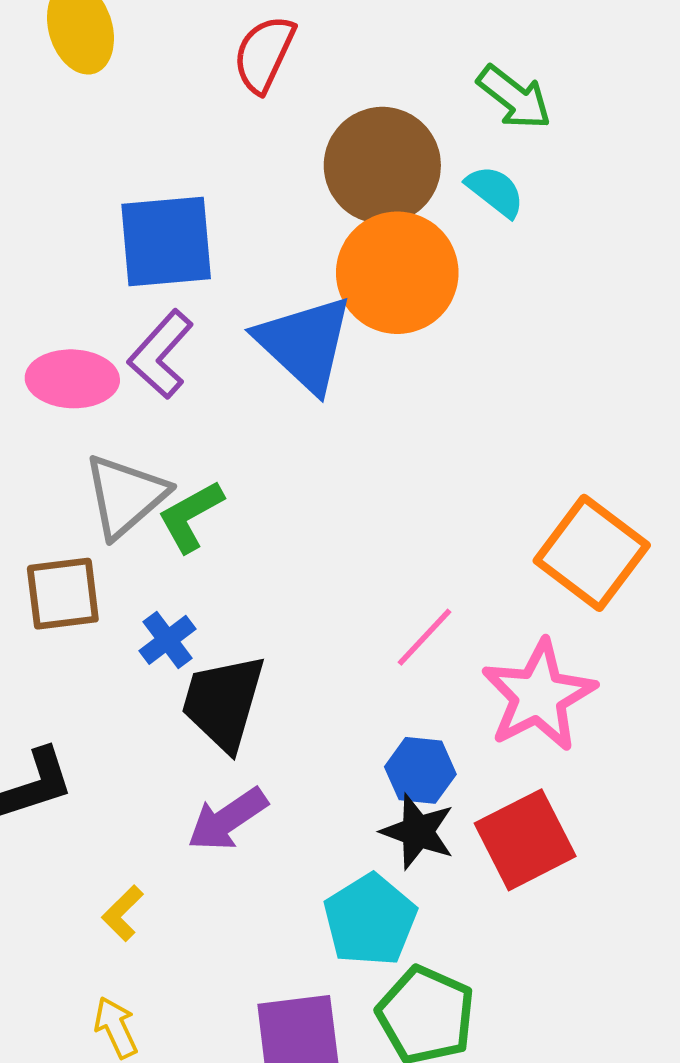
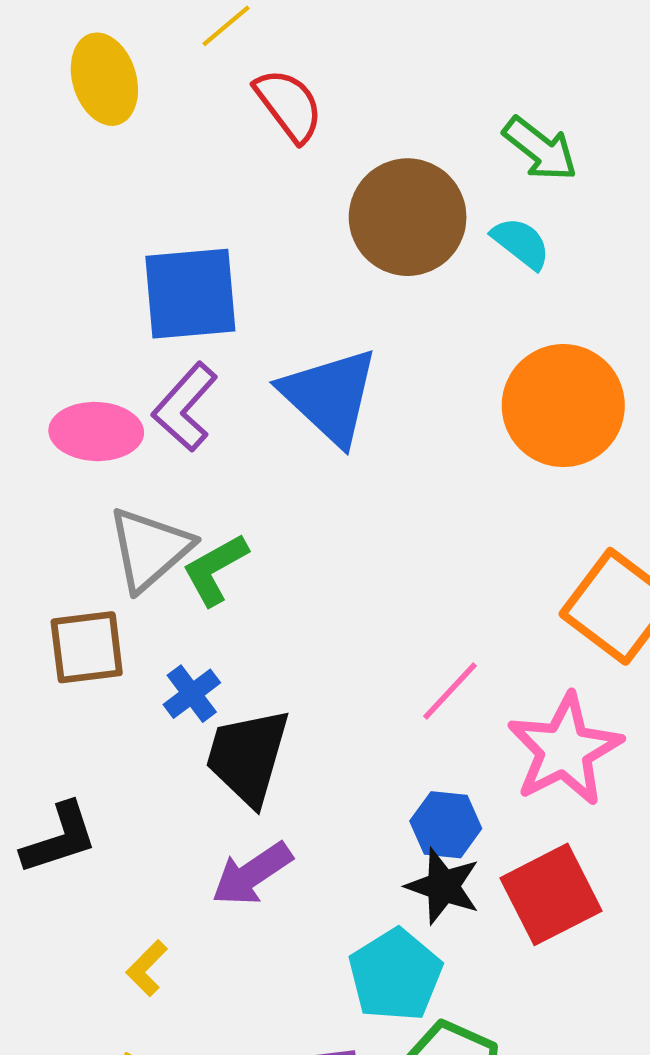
red semicircle: (264, 54) -> (289, 105), turned 118
orange circle: (397, 273) -> (563, 406), moved

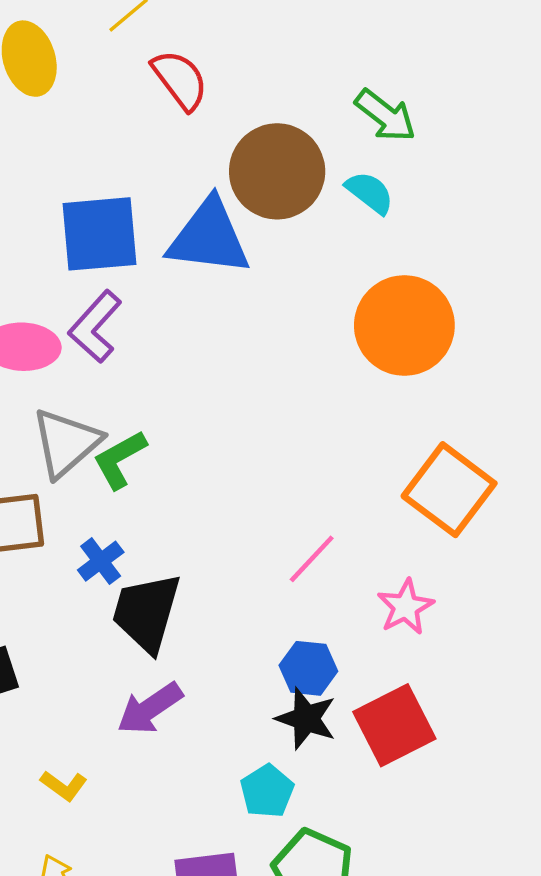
blue triangle: (330, 396) -> (209, 237), moved, turned -36
pink star: (565, 750) -> (405, 607), size x0.6
yellow L-shape: (147, 968) -> (64, 786), turned -99
cyan pentagon: (395, 975) -> (267, 791), size x0.7

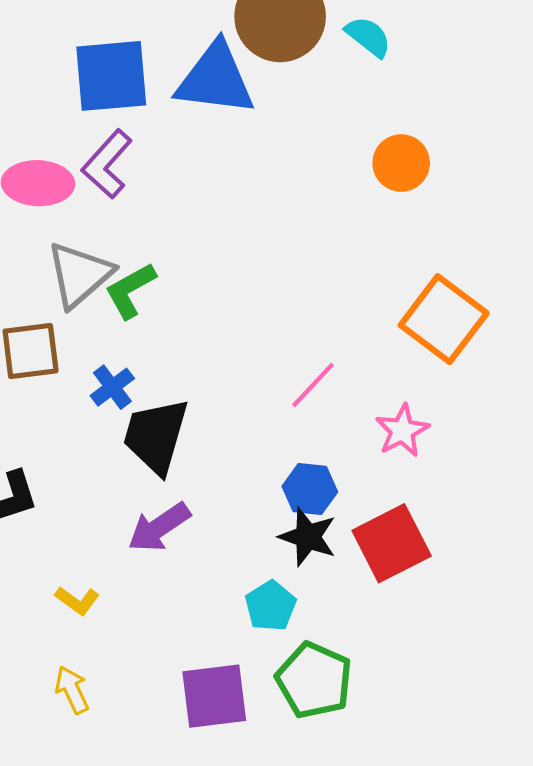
orange circle: (404, 325) -> (401, 163), size x0.6

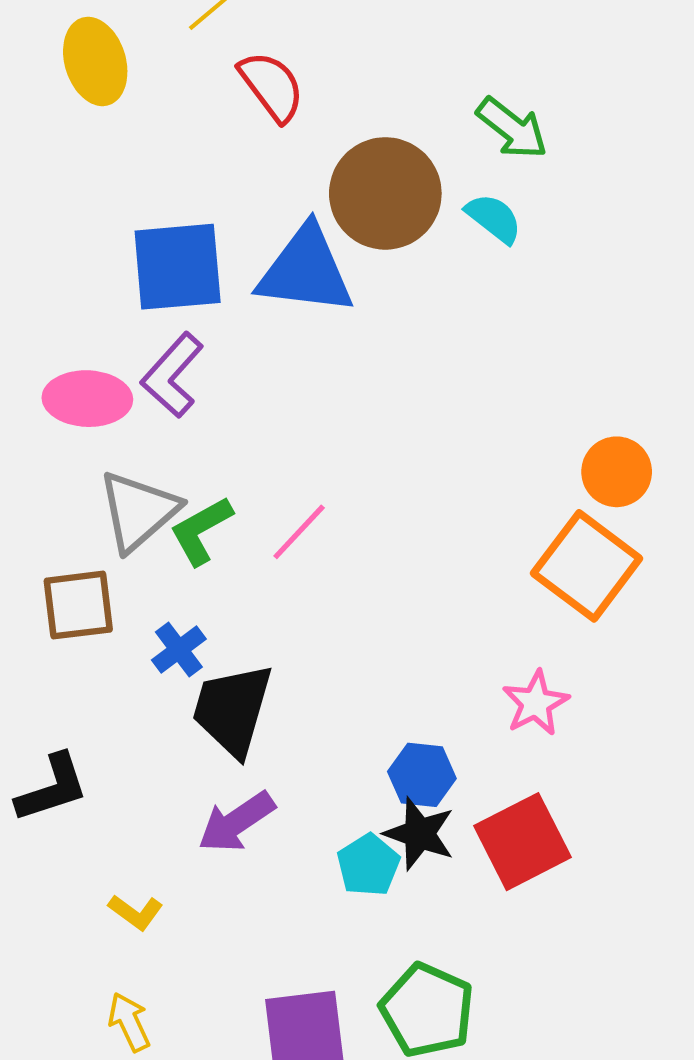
orange circle: (401, 163) -> (617, 472), moved
pink line: (313, 385) -> (299, 532), moved
cyan pentagon: (271, 606) -> (368, 865), moved

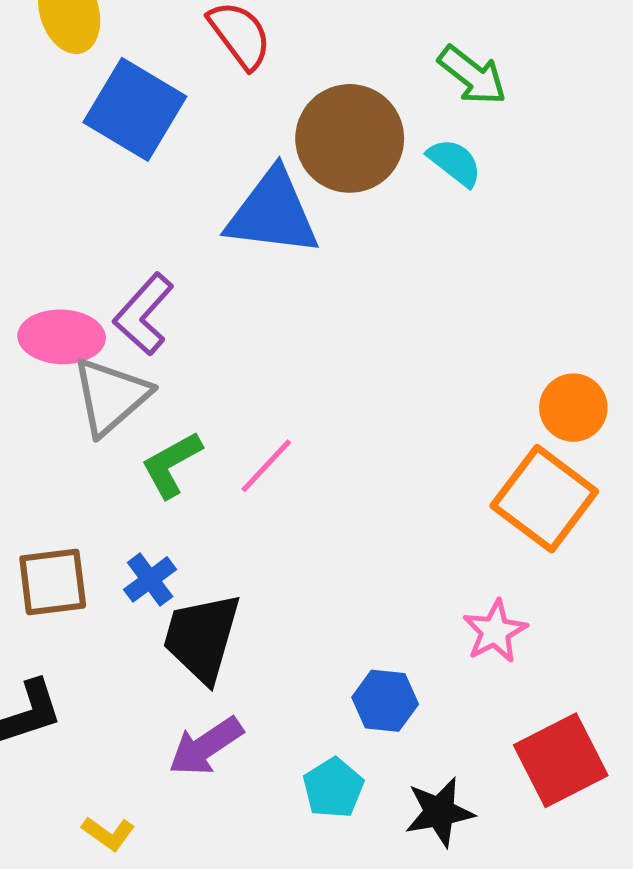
blue square: (178, 267) -> (135, 109), moved, turned 36
gray triangle: (138, 511) -> (111, 396), moved
brown square: (78, 605) -> (53, 582), moved
black star: (419, 834) -> (439, 812), moved, turned -30
red square: (523, 842) -> (561, 760), moved

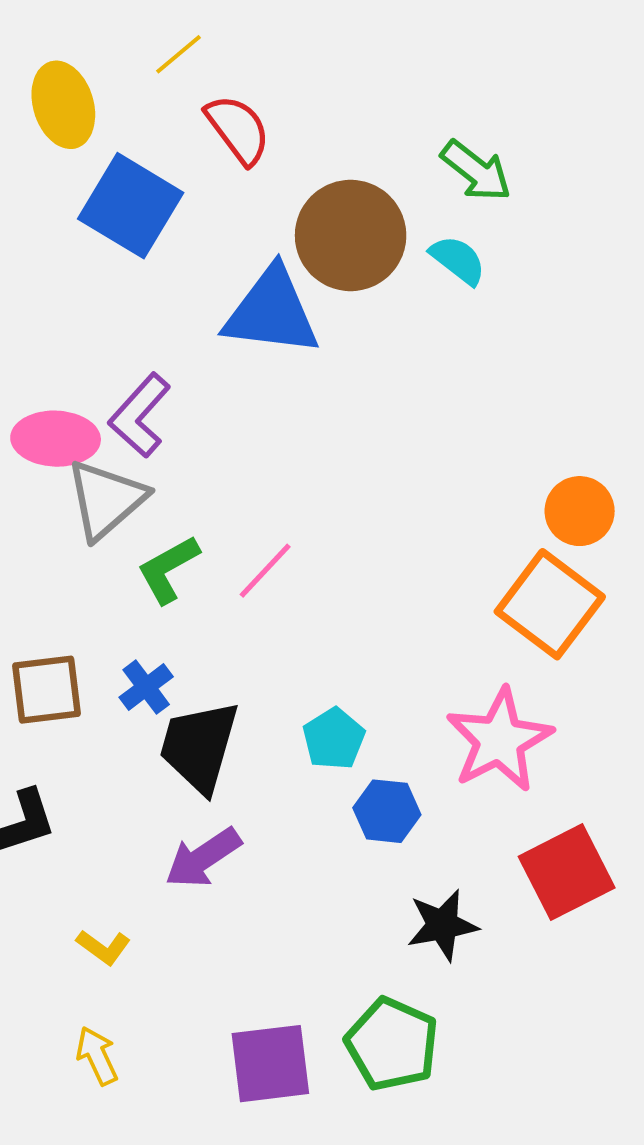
pink star: (495, 631) -> (499, 740), size x1.6
cyan pentagon: (333, 788) -> (334, 739), moved

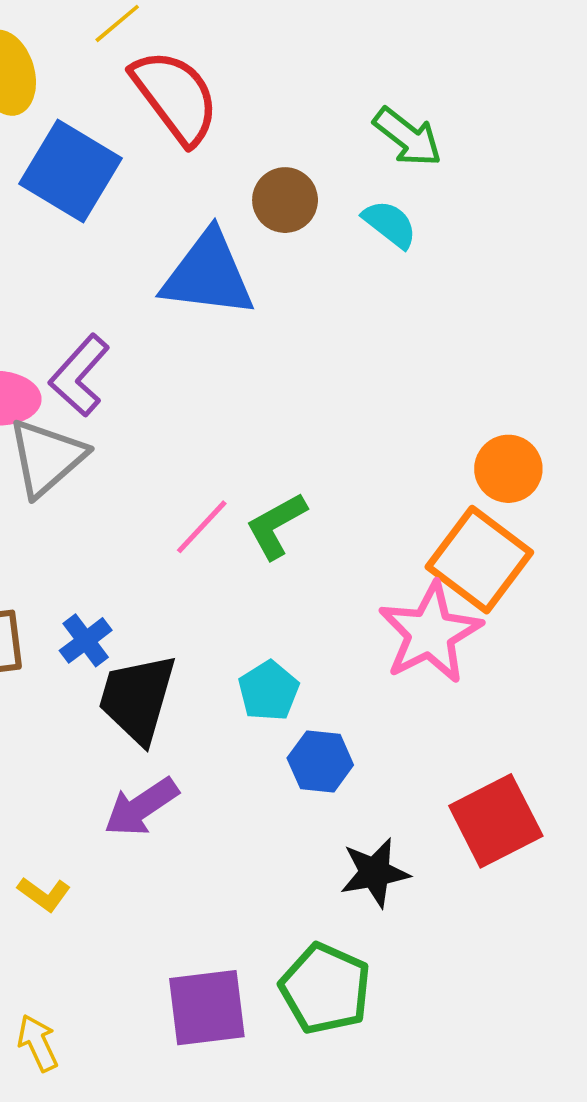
red semicircle: (238, 129) -> (175, 97), size x1.4
brown circle: (351, 235) -> (285, 200), size x0.6
green L-shape: (168, 569) -> (276, 526), moved
pink star: (499, 740) -> (430, 633), moved
yellow arrow: (97, 1056) -> (38, 1043), moved

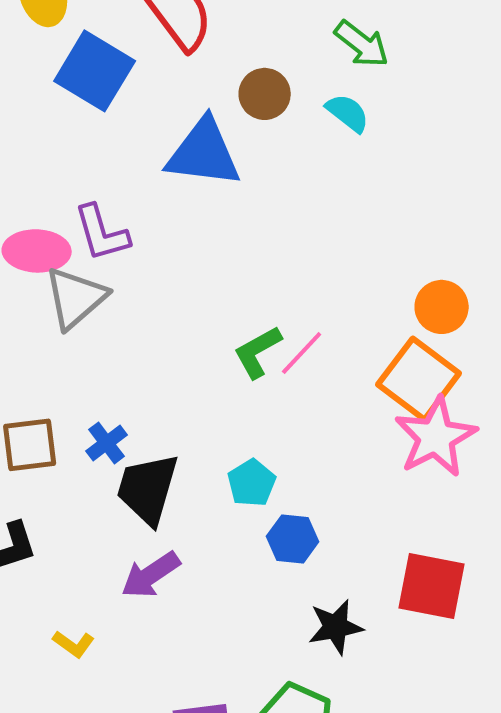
purple L-shape: (79, 375) -> (102, 233), turned -58
pink line: (202, 527) -> (302, 353), moved
pink star: (430, 633) -> (436, 437), moved
red square: (496, 821) -> (432, 586), turned 38

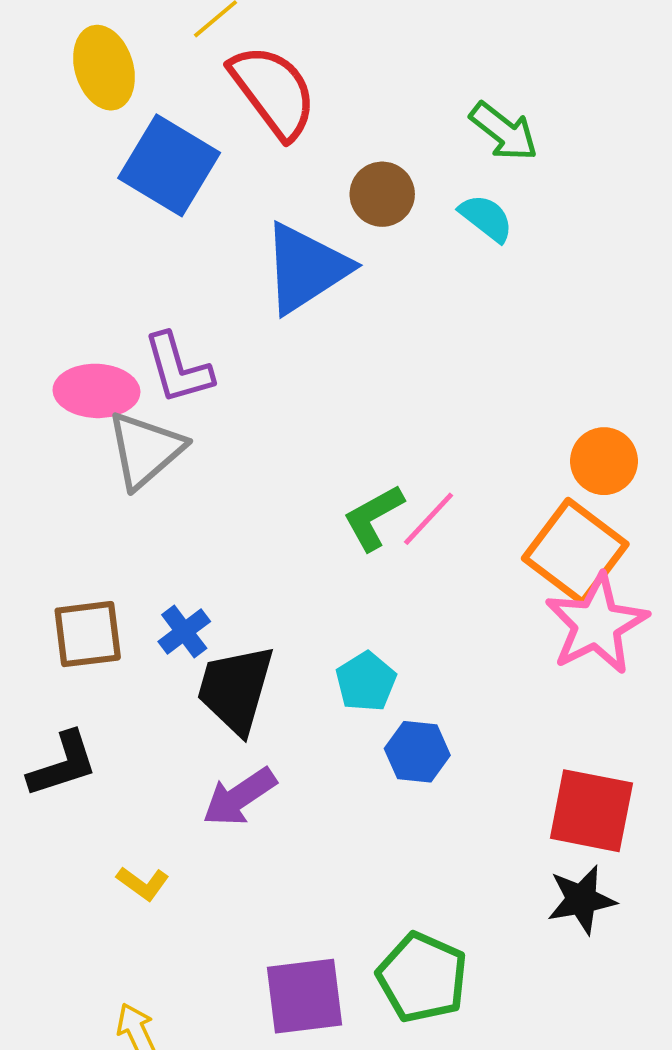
blue triangle: (204, 153) -> (306, 268), turned -40
black star: (336, 627) -> (581, 900), moved

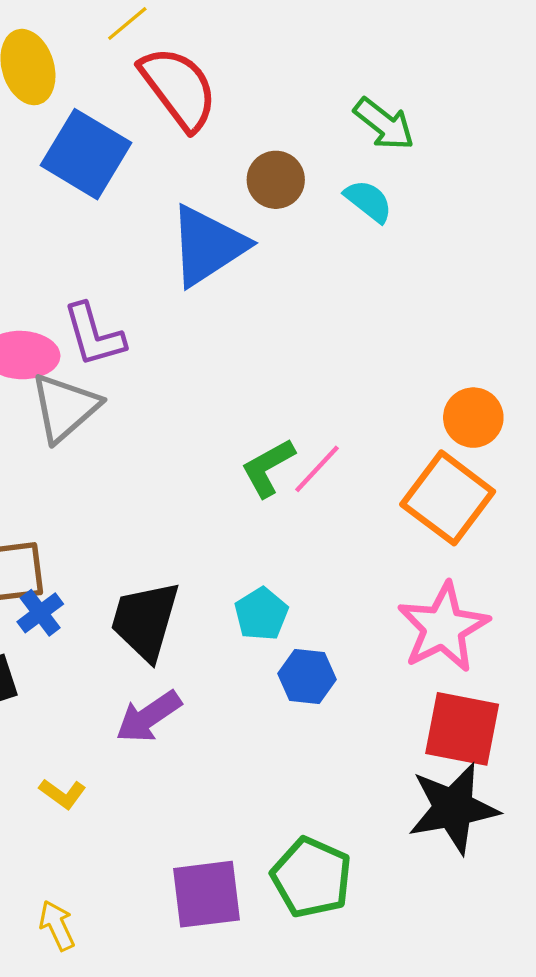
pink star: (596, 624) -> (443, 627), moved
blue cross: (184, 632) -> (40, 613), moved
black star: (581, 900) -> (453, 808), size x1.5

